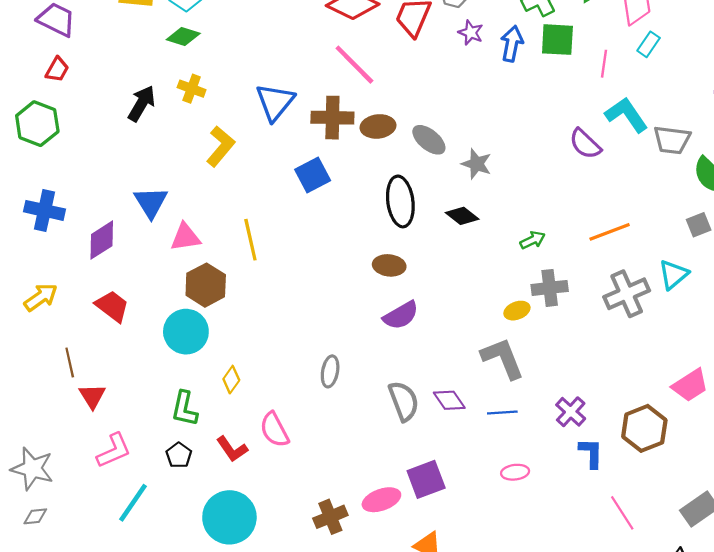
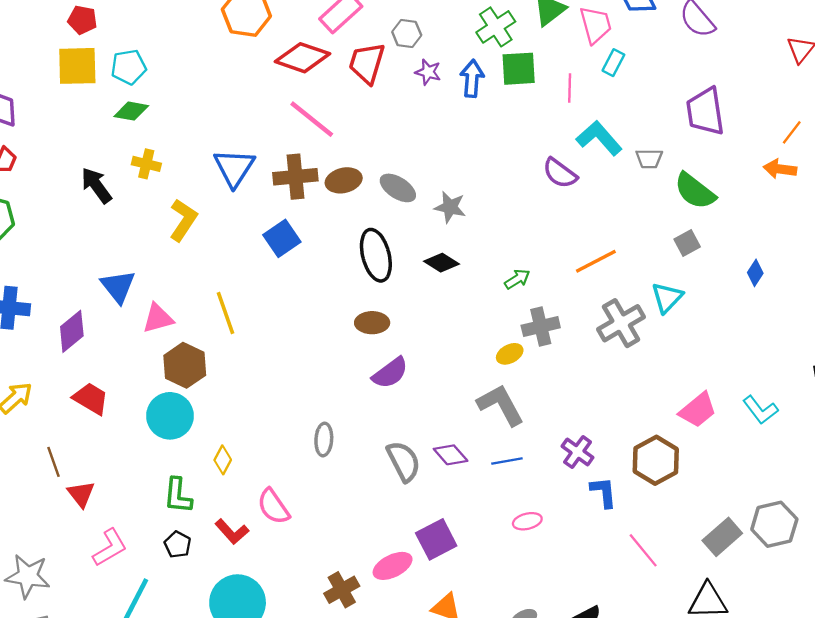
black arrow: (142, 104) -> (96, 185), turned -60
gray trapezoid: (672, 140) -> (649, 159), size x0.7

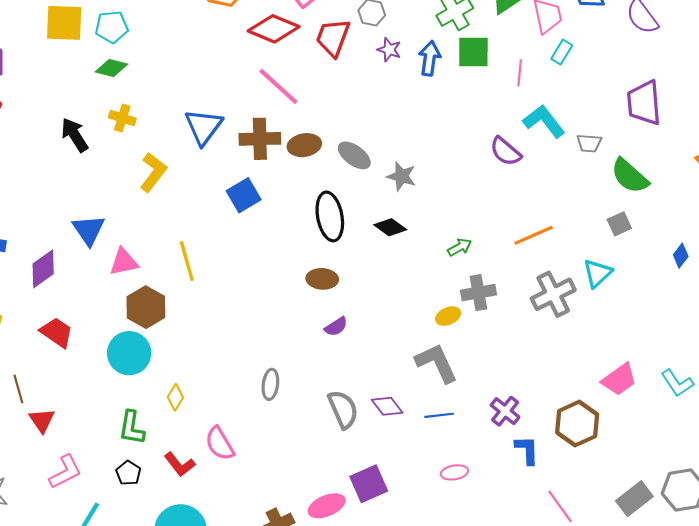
purple semicircle: (390, 373) -> (336, 327), size x0.7

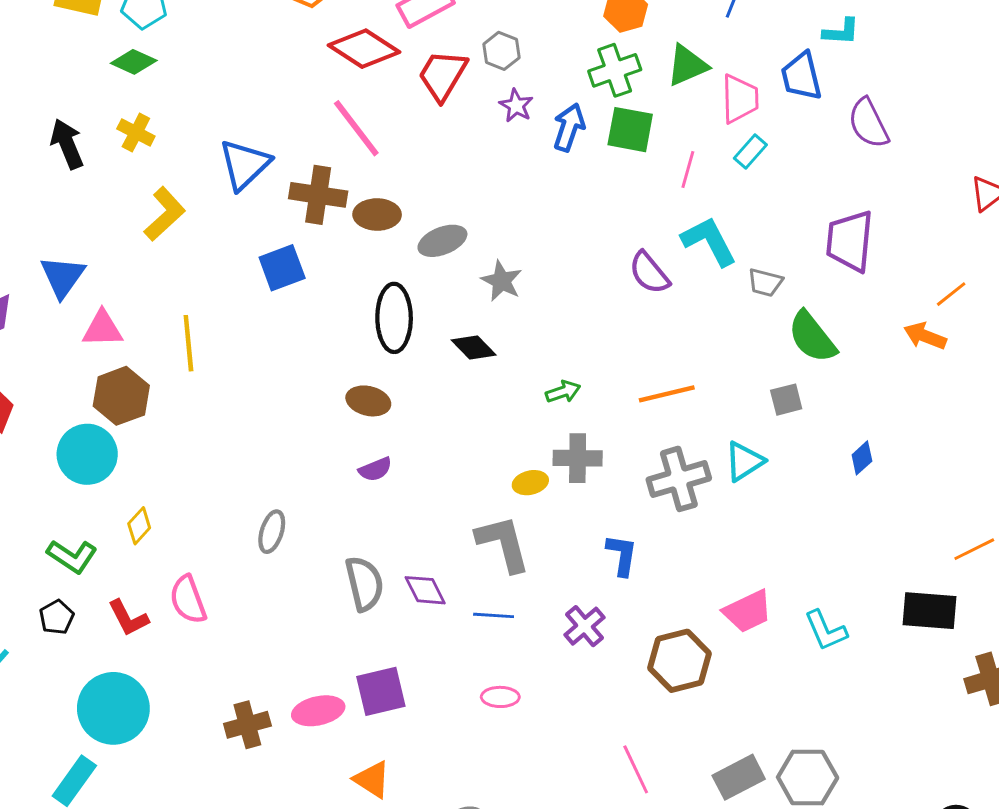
gray ellipse: (354, 155) -> (442, 241), turned -68
green L-shape: (132, 428) -> (72, 556), turned -76
blue L-shape: (527, 450) -> (622, 555), moved

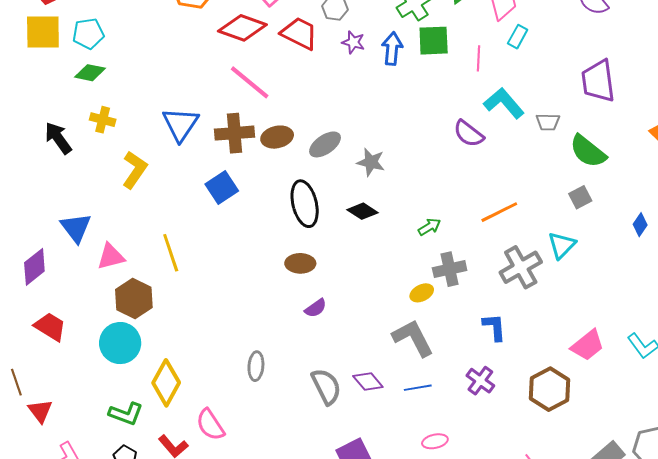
red trapezoid: (443, 75) -> (299, 33), turned 99
yellow diamond: (139, 526) -> (166, 383), size x1.8

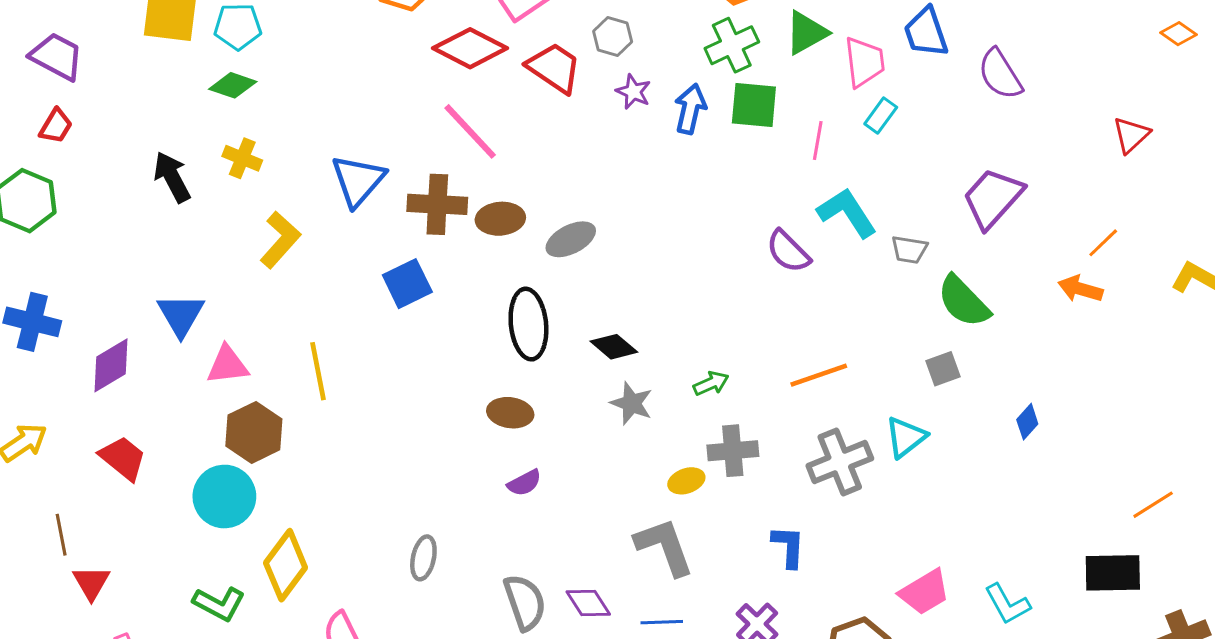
purple trapezoid: (598, 81) -> (993, 198), turned 42
gray star: (371, 162) -> (632, 403), moved

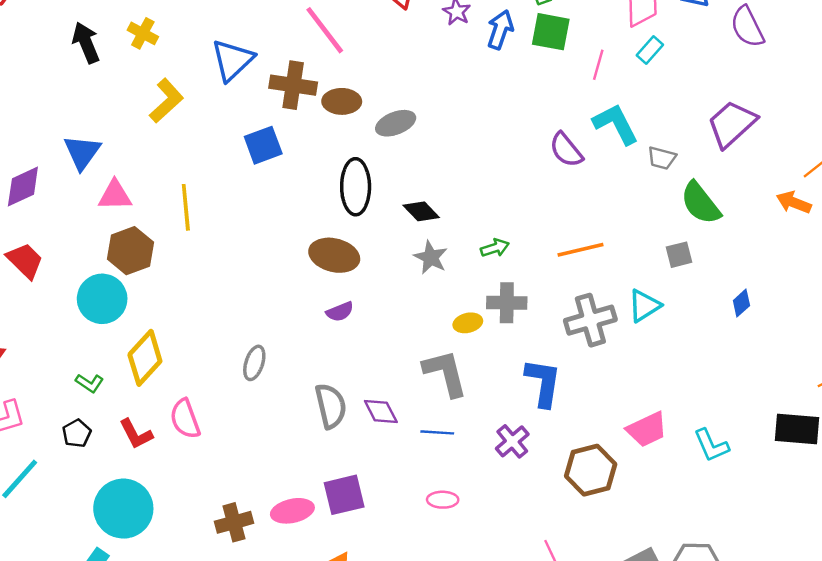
brown ellipse: (510, 413) -> (334, 255), size x1.4
blue L-shape: (788, 546) -> (543, 383), size x1.4
green L-shape: (219, 604) -> (90, 383), size x0.7

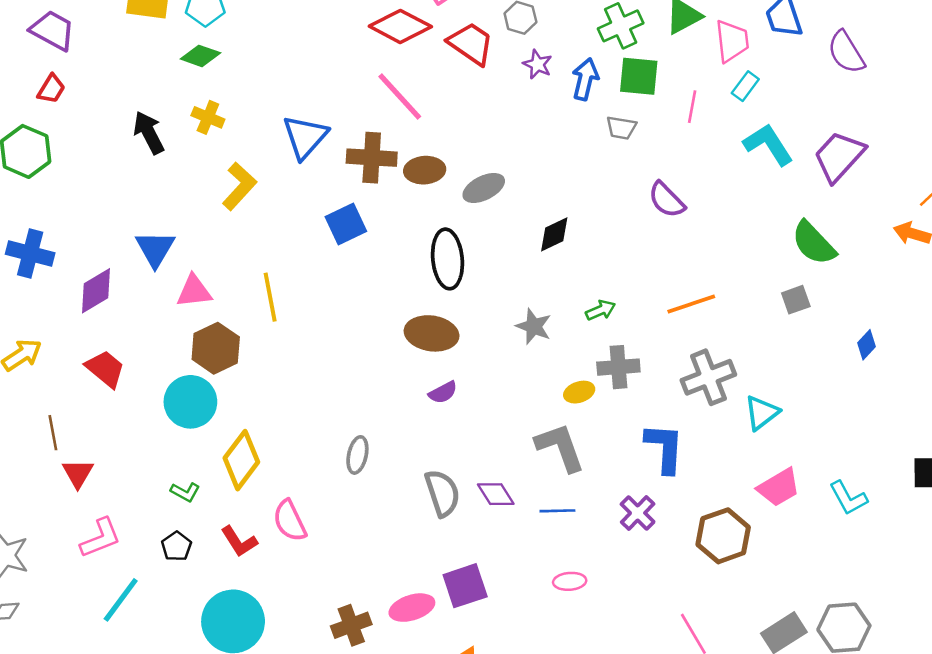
cyan L-shape: (616, 124) -> (768, 144), moved
gray trapezoid: (662, 158) -> (621, 128), moved
black diamond: (421, 211) -> (554, 234), moved, turned -66
cyan triangle: (644, 306) -> (762, 413), moved

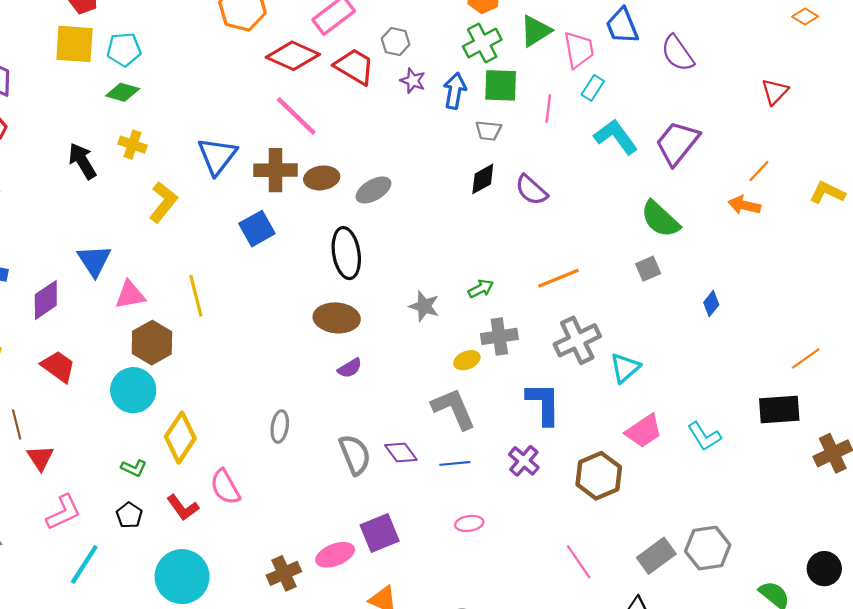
black diamond: (554, 234) -> (483, 179), moved

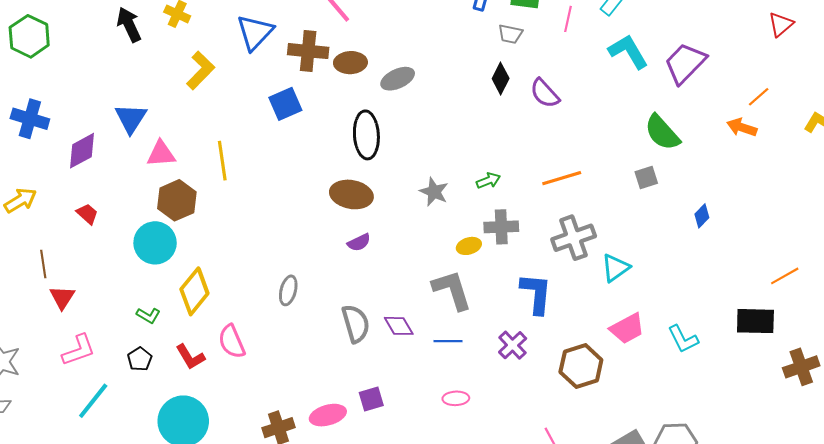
black diamond: (483, 179) -> (501, 79), turned -40
red trapezoid: (58, 367) -> (87, 214), size x0.7
purple square: (380, 533) -> (371, 399), size x0.7

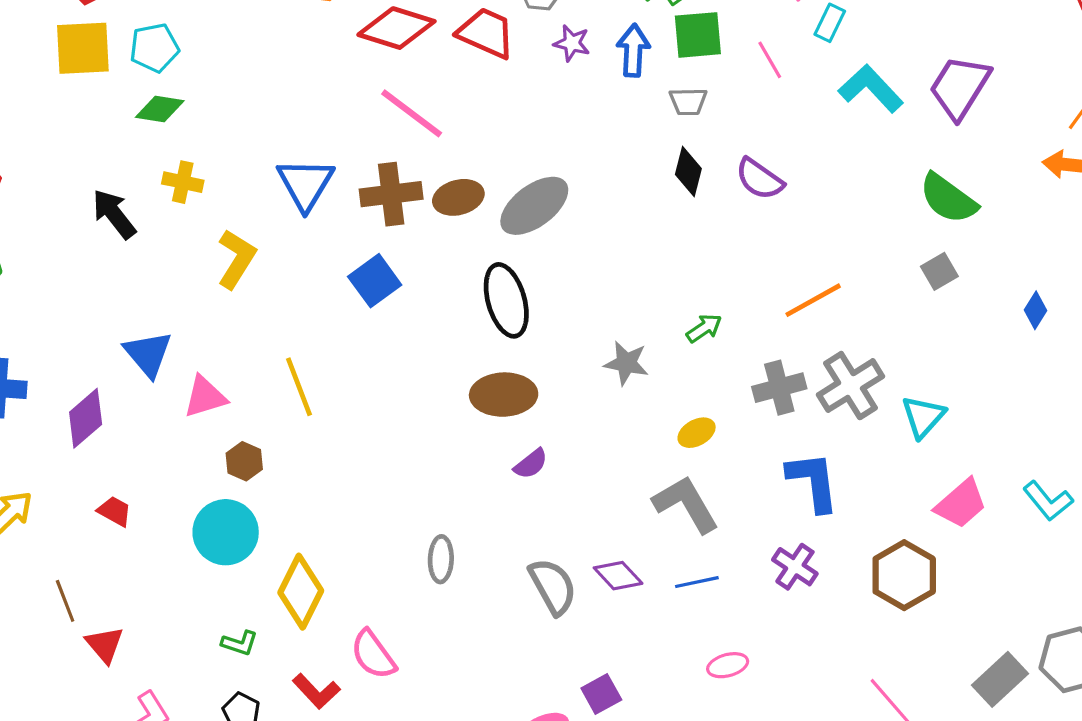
pink line: (568, 19) -> (770, 60), turned -30
gray ellipse: (398, 79) -> (534, 206), size x1.4
brown hexagon: (177, 200) -> (244, 461), size x0.6
gray cross: (501, 227) -> (779, 388), moved

